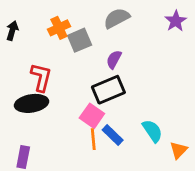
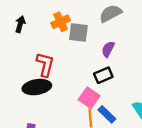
gray square: (80, 40) -> (78, 32), turned 30
black rectangle: (108, 90) -> (103, 75), size x0.7

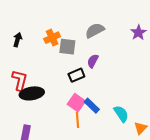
red L-shape: (45, 64) -> (20, 80), moved
black rectangle: (103, 75) -> (76, 75), moved
blue rectangle: (107, 114) -> (92, 106), moved

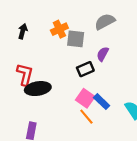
orange line: (77, 120) -> (86, 117), turned -35

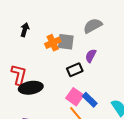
orange cross: (59, 29) -> (53, 43), moved
black arrow: (23, 31) -> (25, 30), moved

